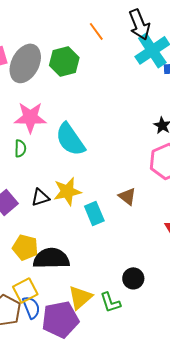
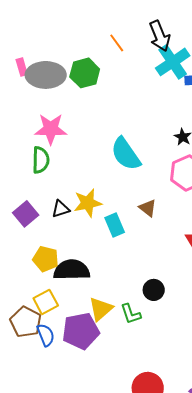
gray ellipse: (25, 63) -> (46, 75), turned 63
cyan semicircle: (70, 139) -> (126, 154), moved
green semicircle: (20, 148) -> (41, 160), size x1.5
blue semicircle: (31, 307) -> (46, 335), moved

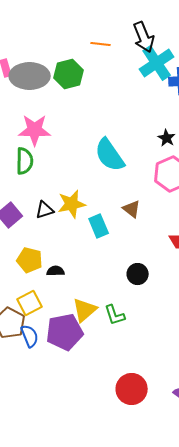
orange line: (117, 43) -> (101, 44), turned -48
black semicircle: (72, 270) -> (56, 271), size x0.5
black circle: (154, 290) -> (138, 274), moved

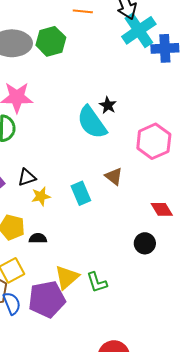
black star: (167, 138) -> (108, 105), moved
yellow star: (72, 204) -> (41, 196), moved, size x0.7
black circle: (138, 274) -> (145, 243), moved

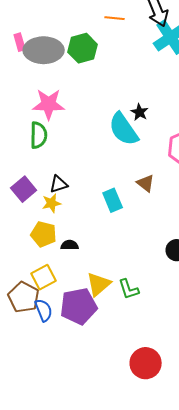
yellow star: (41, 196) -> (52, 203), moved

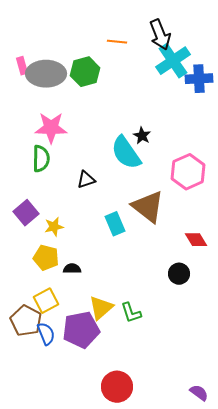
brown triangle: (146, 183) -> (148, 207), size x1.8
black triangle: (59, 184) -> (86, 180), moved
red circle: (146, 363) -> (117, 387), moved

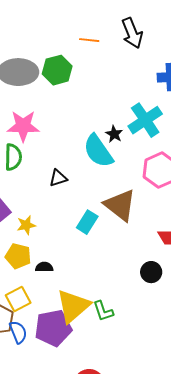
cyan cross: (173, 61) -> (145, 120), moved
cyan rectangle: (115, 224) -> (87, 222), turned 55
yellow triangle: (101, 308) -> (73, 306), size x1.4

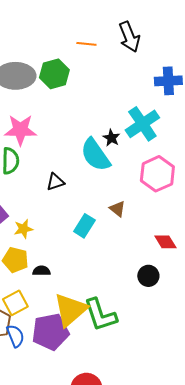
brown triangle: (120, 205) -> (117, 209), size x0.5
green L-shape: (103, 311) -> (100, 315), size x1.6

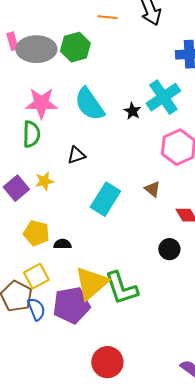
cyan semicircle: (95, 155) -> (89, 104), moved
brown triangle: (117, 209) -> (152, 189), moved
cyan rectangle: (84, 226) -> (105, 199), size x1.4
yellow star: (23, 229) -> (44, 181), moved

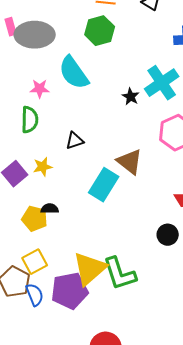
green hexagon: (75, 47) -> (100, 31), moved
pink star: (41, 103) -> (40, 89), size x0.6
cyan semicircle: (89, 104) -> (74, 73), moved
brown triangle: (152, 189) -> (130, 162), moved, size x1.6
black semicircle: (62, 244) -> (50, 209), moved

